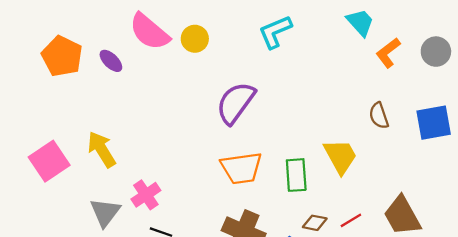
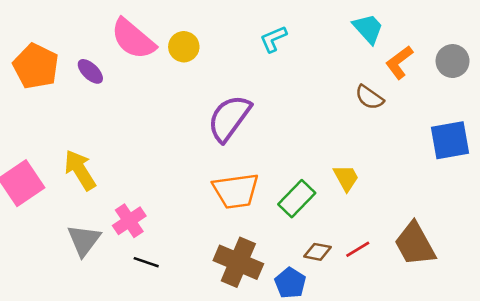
cyan L-shape: (275, 32) -> (273, 39), size x0.7
brown semicircle: (379, 116) -> (369, 97), moved, turned -36
yellow trapezoid: (340, 156) -> (346, 178), size x0.7
green rectangle: (296, 175) -> (297, 199), turned 48

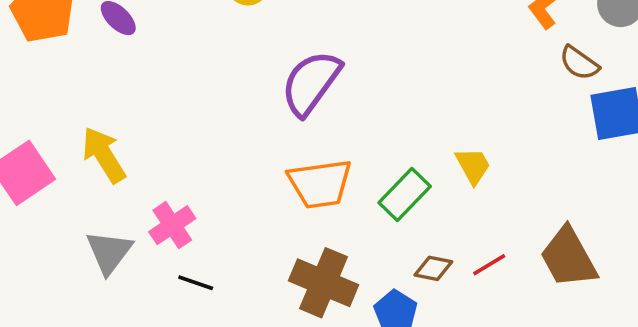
brown semicircle: (369, 97) -> (579, 63), moved

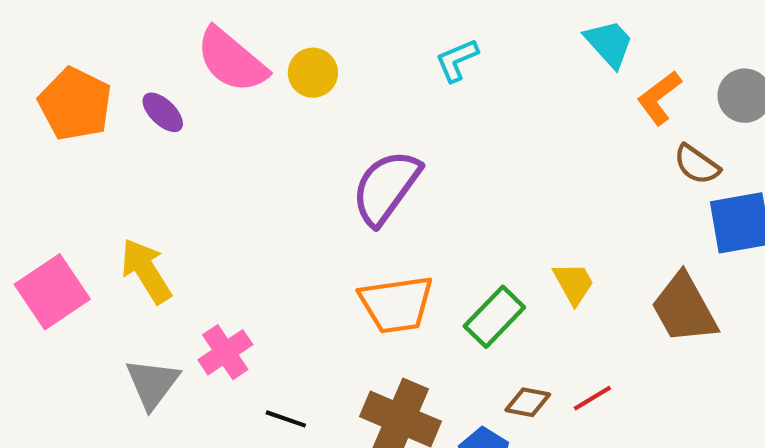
brown trapezoid: (568, 258) -> (684, 308), moved
black line: (196, 283) -> (286, 419), moved

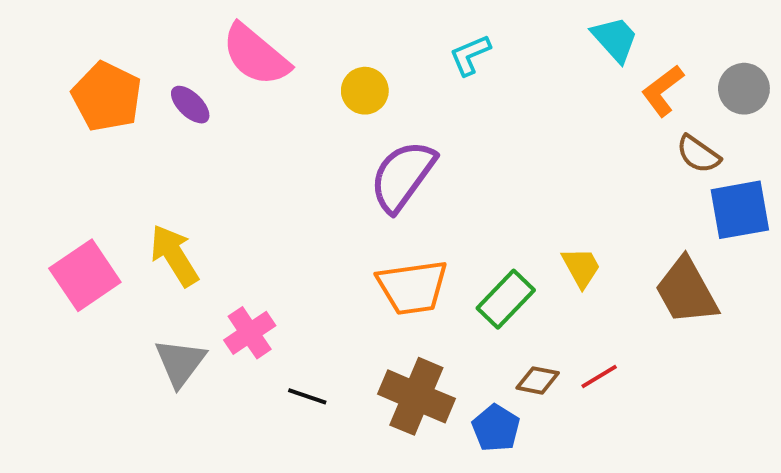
yellow circle: (313, 73) -> (365, 91), moved

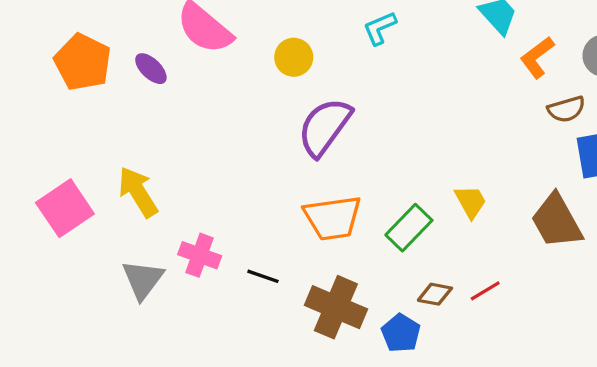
brown semicircle: (698, 154) -> (566, 109), turned -51
pink cross: (250, 333) -> (200, 255), turned -36
black line: (307, 396) -> (263, 276), moved

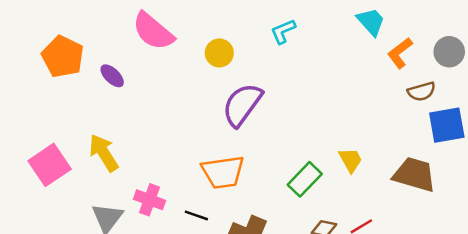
purple ellipse: (151, 69) -> (112, 76), moved
orange trapezoid: (333, 218) -> (223, 172), moved
brown trapezoid: (557, 221) -> (414, 175), turned 135

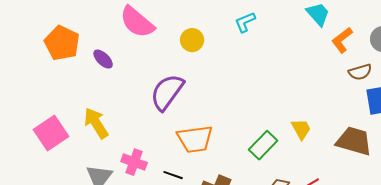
purple semicircle: (242, 105) -> (167, 92), moved

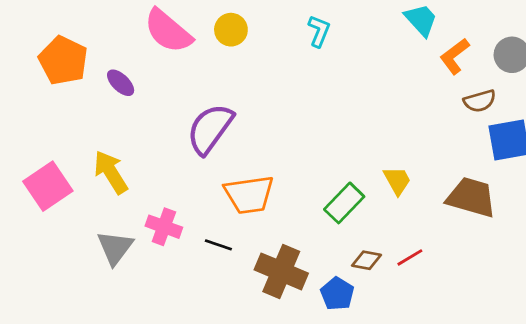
cyan L-shape: (245, 22) -> (319, 31), turned 135
yellow circle: (192, 40) -> (231, 30), moved

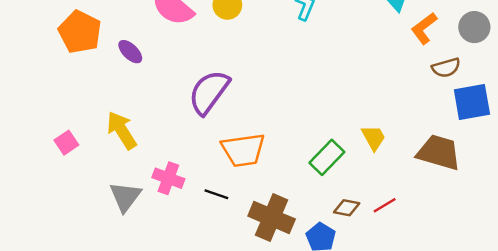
pink square: (48, 186) -> (66, 143), size x0.6

